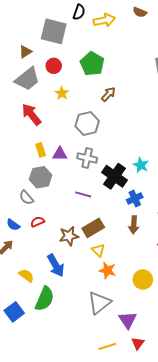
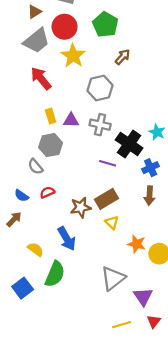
red circle: (54, 66) -> (65, 27), size x1.5
yellow star: (62, 93) -> (73, 56), size x1.6
purple line: (83, 194) -> (108, 163), moved
orange star: (107, 270) -> (137, 244), moved

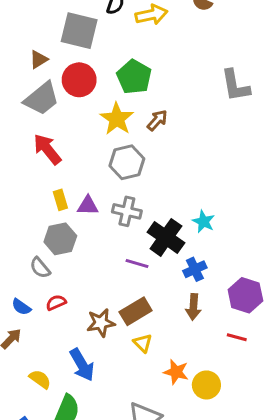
yellow star: (73, 56) -> (117, 119), moved

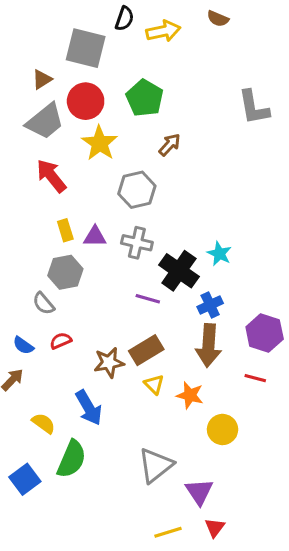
yellow star: (117, 119) -> (100, 143), moved
brown arrow: (193, 307) -> (209, 345), size x1.5
orange star: (176, 372) -> (190, 395), moved

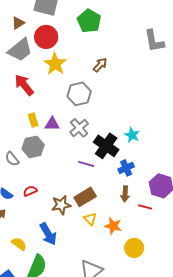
green pentagon: (145, 98) -> (89, 21), moved
gray cross: (137, 243) -> (79, 128), turned 36
gray semicircle: (44, 303) -> (12, 159), moved
brown arrow: (209, 345) -> (125, 194), size x0.6
red line: (255, 378) -> (145, 207), moved

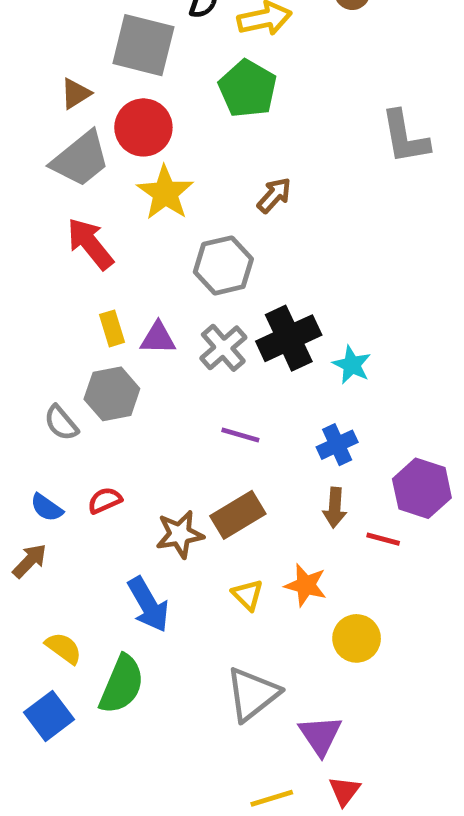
black cross: (106, 146) -> (289, 338), moved, turned 30
yellow triangle: (90, 219) -> (248, 595), moved
yellow semicircle: (19, 244) -> (64, 648), moved

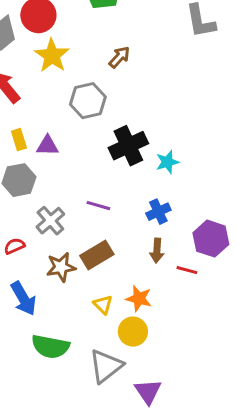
gray cross: (223, 348) -> (50, 221), moved
cyan star: (352, 365) -> (167, 162), turned 30
blue arrow: (148, 605) -> (23, 299), moved
yellow circle: (357, 638) -> (133, 332), moved
green semicircle: (122, 684) -> (50, 347), moved, turned 78

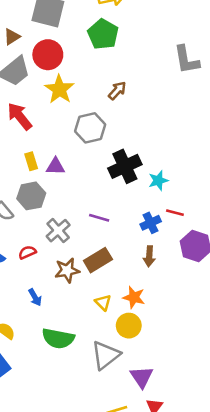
red line: (187, 270) -> (175, 213), moved
blue arrow: (23, 299) -> (35, 297), size x0.6

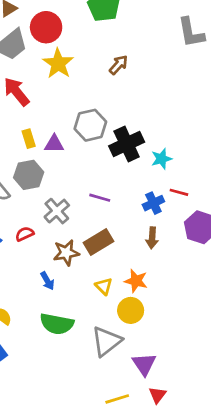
gray hexagon: (90, 128) -> (90, 125), moved
blue arrow: (35, 297) -> (47, 281), moved

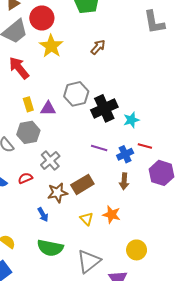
purple line: (100, 198) -> (99, 148), moved
yellow circle: (131, 310) -> (137, 250), moved

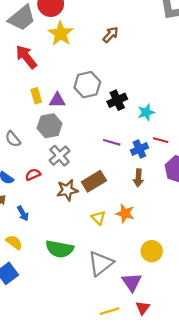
black cross: (104, 108) -> (117, 100), size x0.7
gray hexagon: (28, 132) -> (50, 126), moved
blue arrow: (43, 215) -> (23, 213), moved

